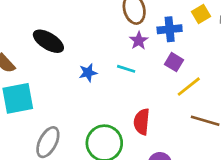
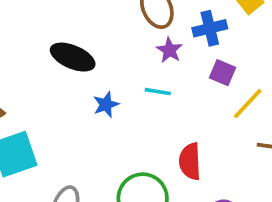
black ellipse: (48, 41) -> (73, 57), moved

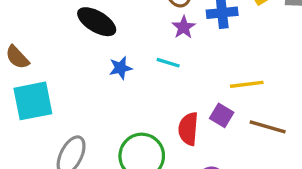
purple square: (222, 73) -> (222, 115), moved
yellow line: (248, 104) -> (247, 84), turned 32

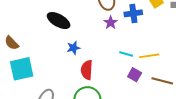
cyan line: (168, 63) -> (126, 54), moved
red semicircle: (188, 129) -> (87, 70), moved

